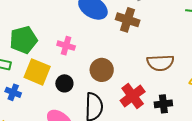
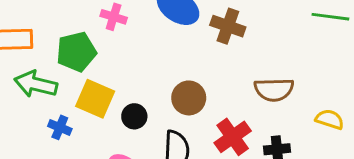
pink cross: (66, 46) -> (114, 17), moved

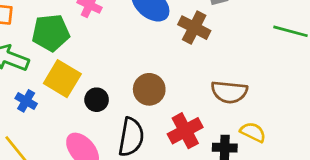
yellow semicircle: (330, 119) -> (253, 132), moved

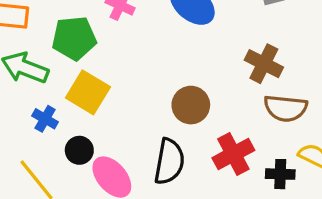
brown cross: (194, 28) -> (264, 64), moved
black circle: (97, 100) -> (79, 150), moved

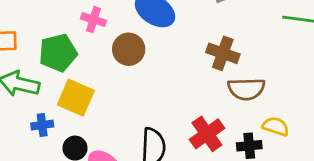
brown circle: (191, 105) -> (129, 49), moved
blue cross: (45, 119) -> (42, 125), turned -30

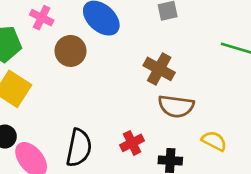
yellow semicircle: (276, 126) -> (214, 141), moved
red cross: (207, 134) -> (132, 143), size x0.7

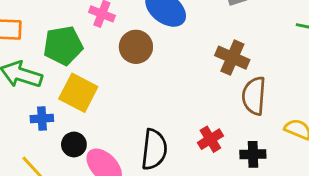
brown semicircle: (176, 106) -> (254, 96), turned 92

